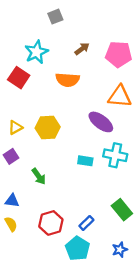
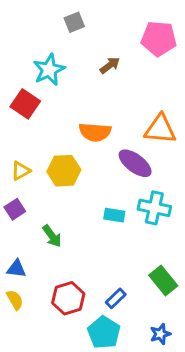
pink pentagon: (119, 54) -> (159, 39), moved
orange semicircle: (68, 80) -> (95, 132), moved

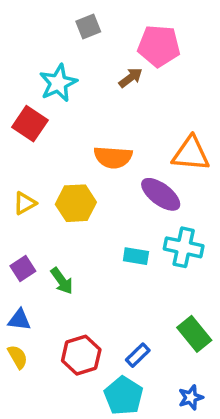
pink pentagon: (159, 39) -> (159, 46), moved
purple square: (15, 209) -> (23, 269), moved

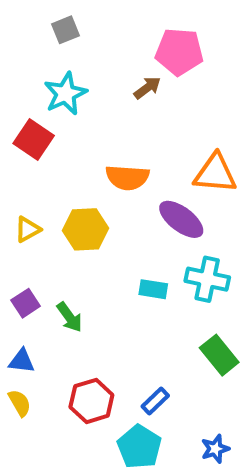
gray square: (88, 26) -> (66, 30), moved
green rectangle: (194, 334) -> (219, 355), moved

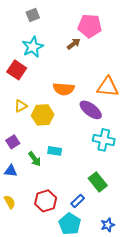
yellow triangle: (28, 229) -> (21, 106), moved
cyan rectangle: (153, 289) -> (55, 151), moved
purple square: (26, 303) -> (13, 142), moved
green rectangle: (219, 355) -> (98, 182), moved
blue triangle: (22, 361) -> (11, 171), moved

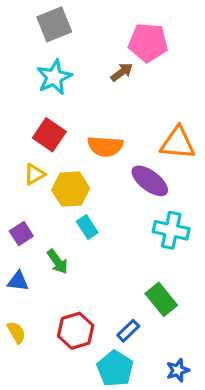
gray square: (33, 15) -> (54, 24), size x1.5
red square: (17, 70) -> (49, 135), moved
cyan rectangle: (55, 151) -> (87, 227), moved, turned 48

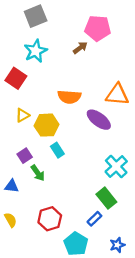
red square: (49, 135) -> (16, 78), moved
cyan cross: (171, 230) -> (116, 166), moved, turned 35
purple square: (21, 234) -> (25, 156), moved
blue rectangle: (128, 331) -> (94, 219), moved

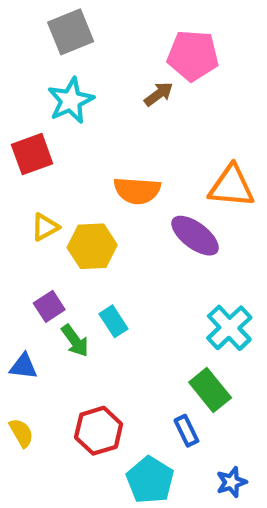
red square: (16, 78) -> (32, 154), turned 36
cyan rectangle: (57, 150) -> (114, 321), moved
blue rectangle: (94, 219) -> (186, 431), turned -72

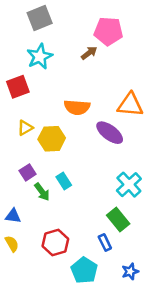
blue triangle: (23, 366) -> (13, 216), moved

